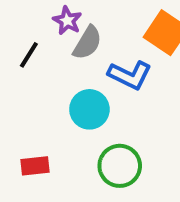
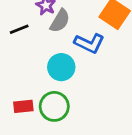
black line: (29, 55) -> (19, 29), turned 36
green circle: (120, 166) -> (54, 106), moved

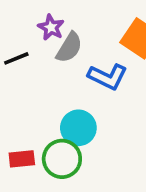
cyan circle: (61, 67) -> (78, 128), moved

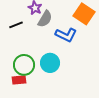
green circle: (62, 159) -> (24, 65), moved

